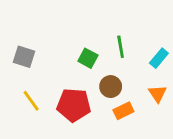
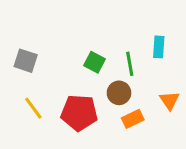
green line: (121, 47) -> (130, 64), moved
cyan rectangle: (159, 58) -> (159, 47), moved, turned -36

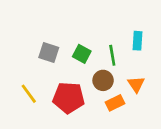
gray square: (26, 61) -> (49, 53), moved
orange triangle: (169, 100) -> (136, 84), moved

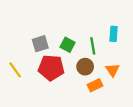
gray square: (49, 53) -> (40, 44), turned -35
yellow line: (29, 94) -> (15, 70), moved
red pentagon: (69, 98) -> (51, 68), moved

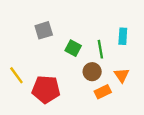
gray square: (40, 44) -> (44, 30), moved
red pentagon: (51, 68) -> (46, 89), moved

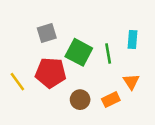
green square: (73, 48) -> (79, 52), size x1.5
brown circle: (92, 72) -> (80, 100), moved
red pentagon: (46, 89) -> (51, 73), moved

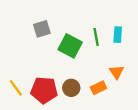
green line: (108, 54) -> (96, 37), moved
red pentagon: (51, 73) -> (44, 90), moved
yellow line: (17, 82) -> (16, 88), moved

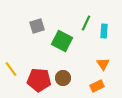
green line: (96, 37) -> (86, 23), moved, turned 35
yellow line: (16, 88) -> (11, 69), moved
orange rectangle: (98, 88) -> (97, 86), moved

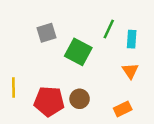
orange triangle: (103, 64) -> (130, 71), moved
yellow line: (11, 69) -> (14, 87), turned 35

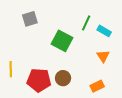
gray square: (47, 33) -> (30, 19), moved
cyan rectangle: (132, 39) -> (104, 31), turned -64

